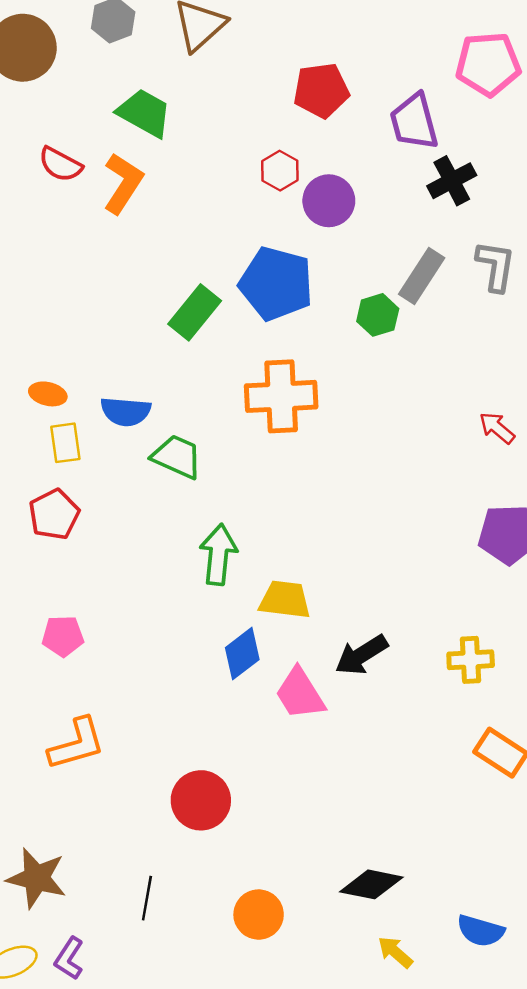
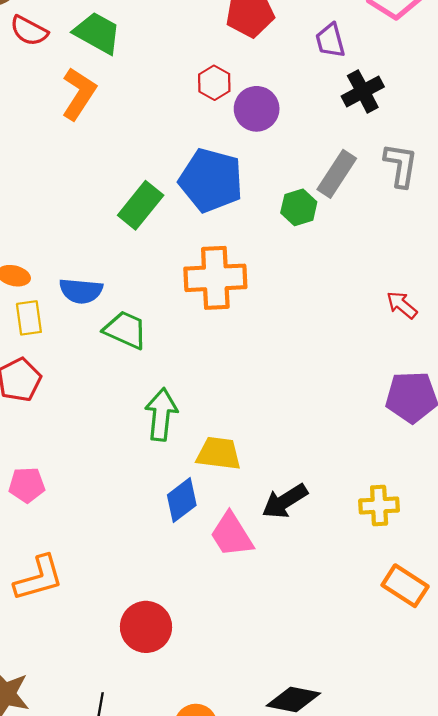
purple trapezoid: (414, 122) -> (330, 40), size x0.7
red semicircle: (60, 164) -> (29, 31), moved

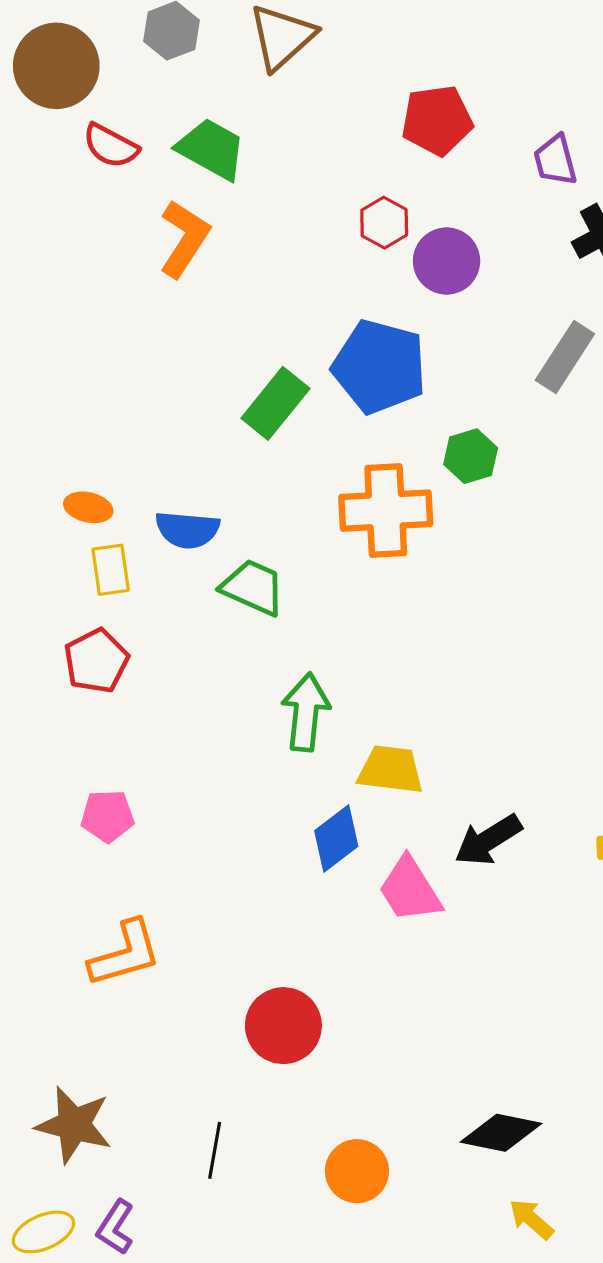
green hexagon: (299, 207) -> (471, 456), moved

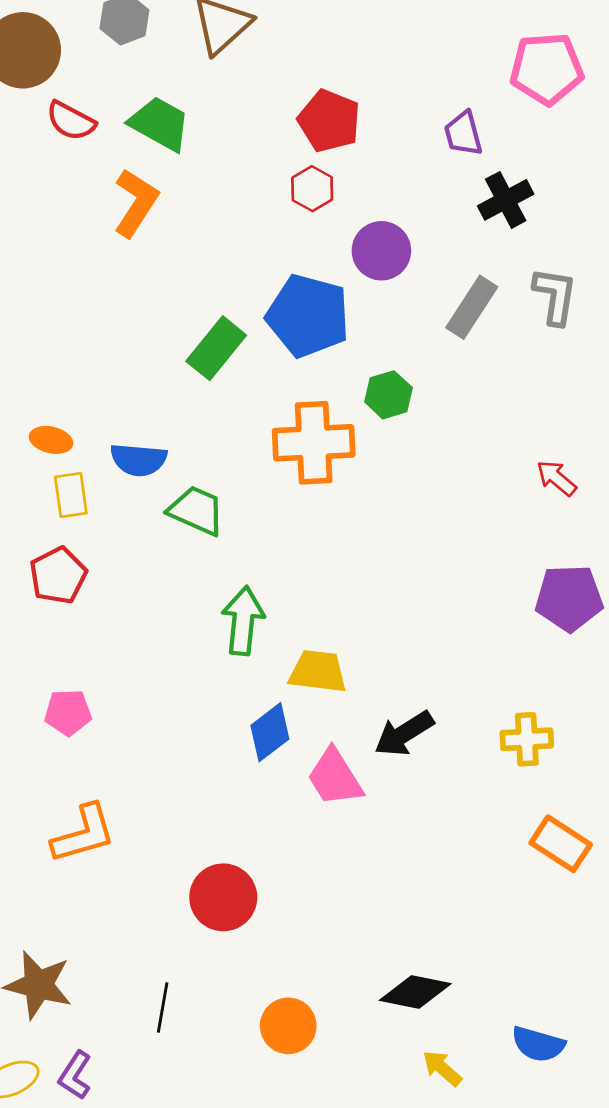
red pentagon: (437, 120) -> (329, 121), moved, turned 30
purple circle: (447, 261) -> (381, 251), moved

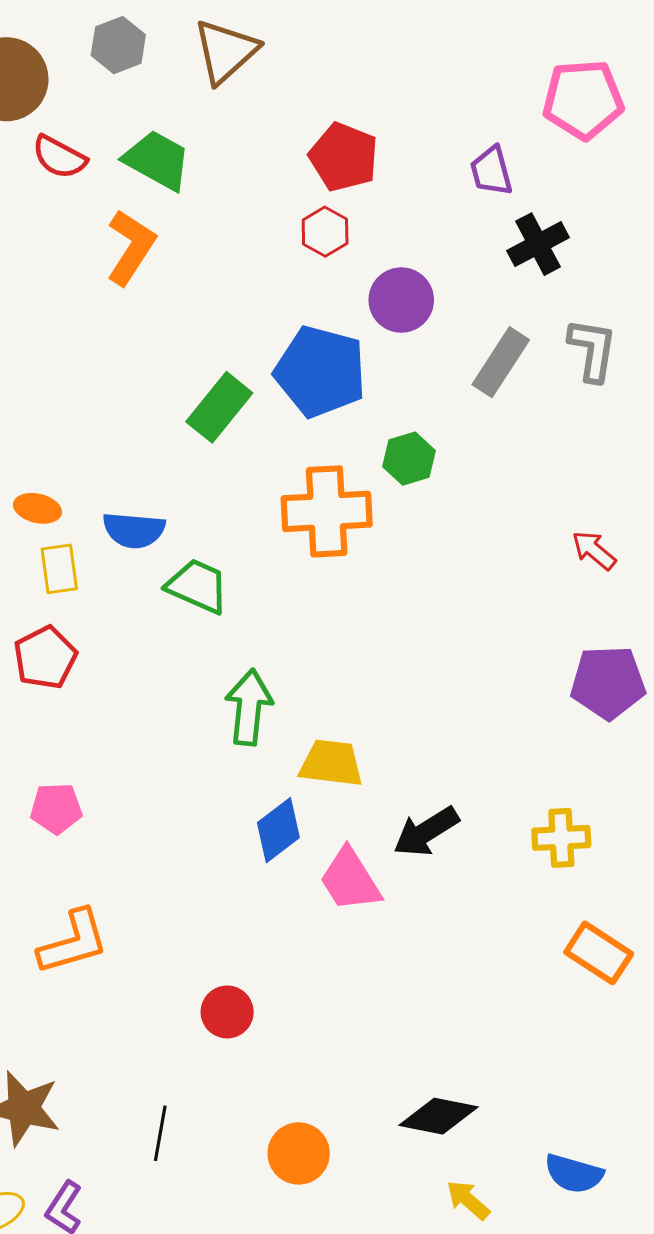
red circle: (223, 897) -> (227, 1012), size x0.7

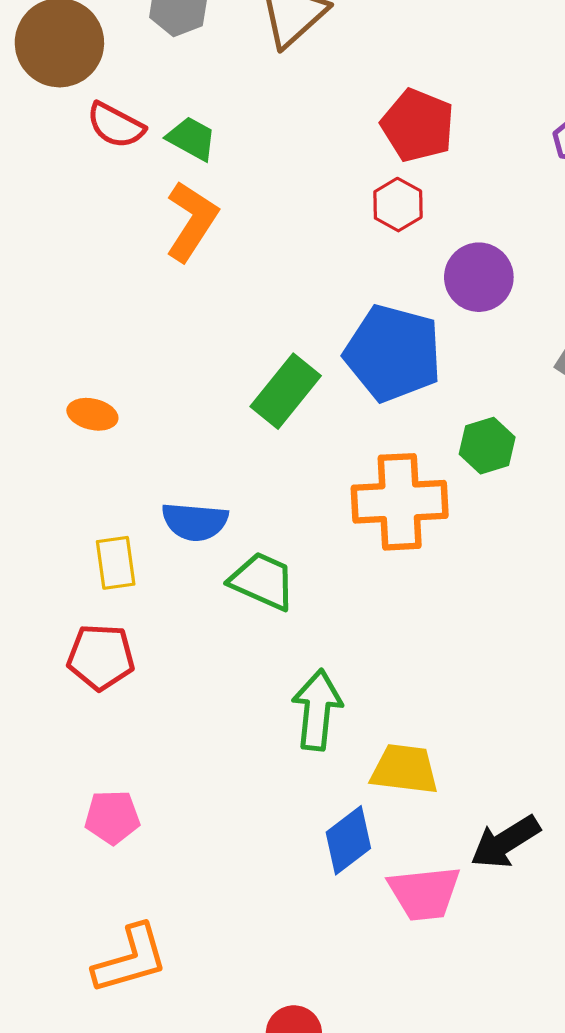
green trapezoid: (157, 160) -> (192, 139), moved, size x0.7
orange ellipse: (37, 508) -> (92, 414), moved
red pentagon: (45, 658) -> (101, 657), turned 30
pink trapezoid: (350, 880) -> (424, 893), turned -64

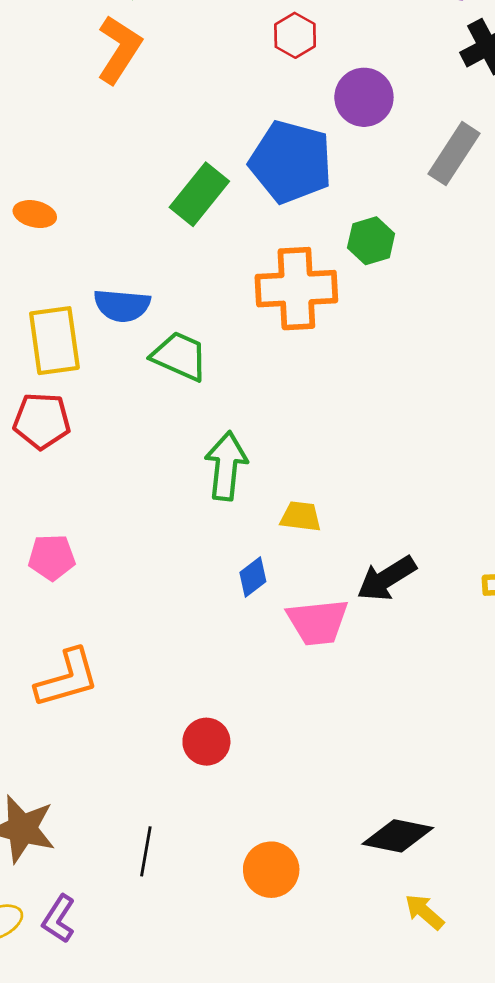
yellow rectangle: (116, 563) -> (54, 341), size x1.5
yellow trapezoid: (405, 769) -> (301, 517), size x0.7
blue diamond: (348, 840) -> (253, 577), size x0.7

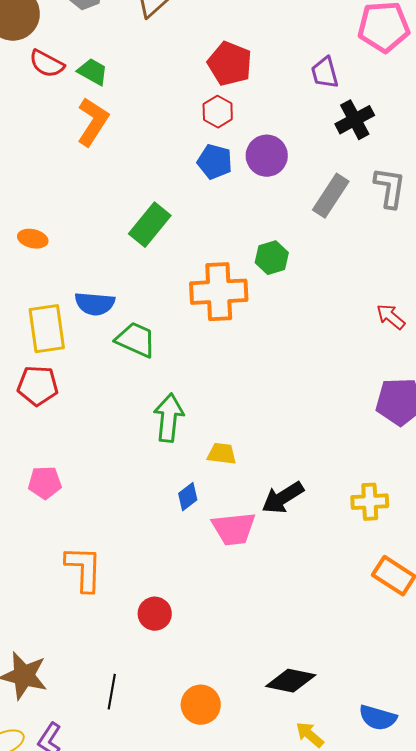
blue pentagon: (291, 162) -> (215, 162), moved, size x0.6
orange L-shape: (67, 678) -> (84, 569), moved, turned -72

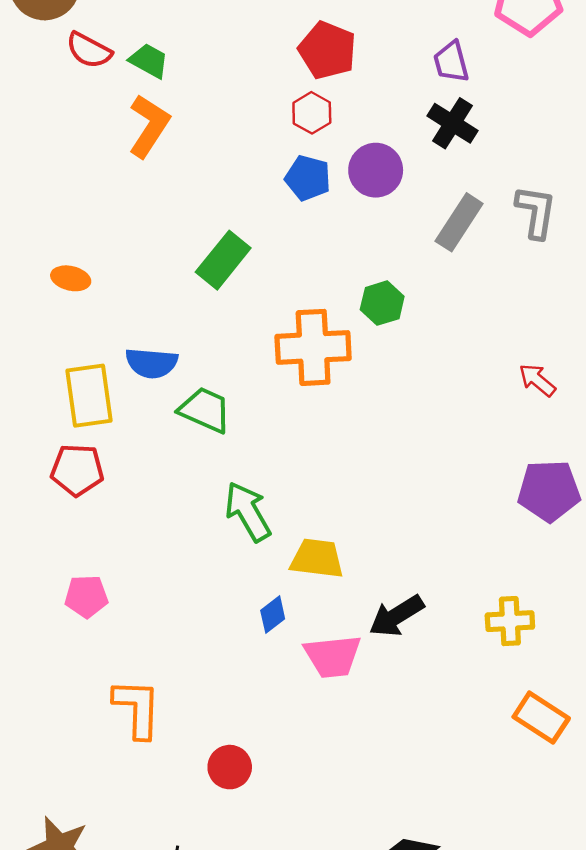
black cross: (355, 120) -> (453, 123), moved, turned -30
green arrow: (169, 418) -> (248, 512), turned -36
yellow trapezoid: (222, 454) -> (317, 559), size x1.4

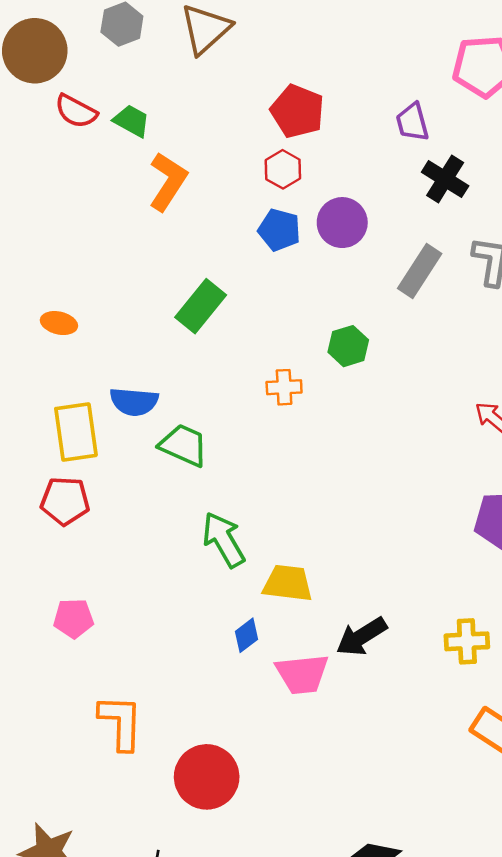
black cross: (453, 123) -> (445, 179), moved
orange L-shape: (149, 126) -> (168, 181), moved
orange cross: (313, 347) -> (284, 387), size x0.5
red circle: (230, 767) -> (207, 777), size x1.6

